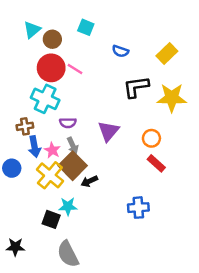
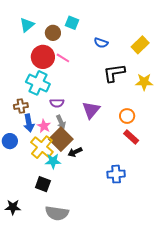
brown circle: (52, 39) -> (53, 33), moved
yellow star: (172, 98) -> (144, 82), size x0.7
cyan star: (68, 206) -> (53, 161), moved
gray semicircle: (68, 254) -> (57, 213), turned -55

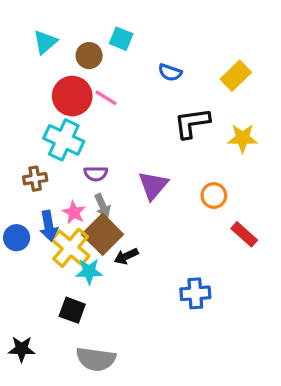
blue arrow: (29, 123) -> (49, 226), moved
red rectangle: (131, 137) -> (244, 234), moved

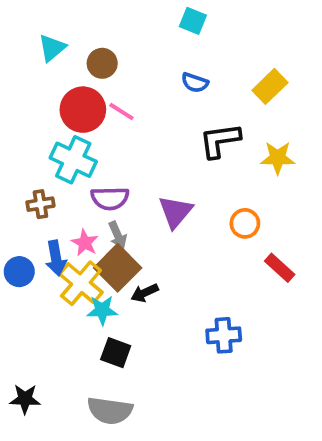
cyan square: (121, 39) -> (193, 21), moved
purple semicircle: (96, 174) -> (110, 198), size x1.4
black square: (72, 310) -> (116, 353), moved

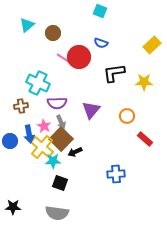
yellow rectangle: (270, 86) -> (152, 45), moved
red circle: (83, 110) -> (79, 57), moved

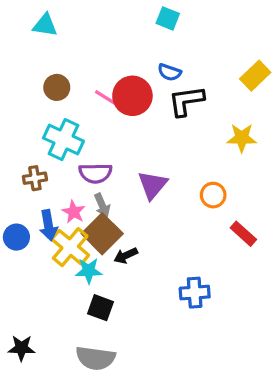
cyan triangle: (27, 25) -> (45, 25), moved, turned 49
brown circle: (53, 33) -> (57, 87), moved
black L-shape: (114, 73) -> (186, 101), moved

